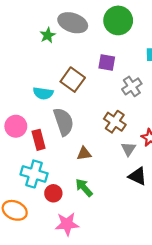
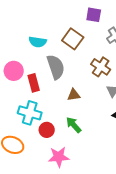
brown square: (73, 80) -> (73, 39), moved

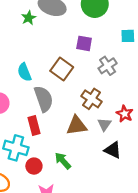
cyan semicircle: (38, 42) -> (24, 72), turned 60
red rectangle: (34, 83) -> (34, 126), moved
brown triangle: (74, 95) -> (77, 126), moved, size x1.5

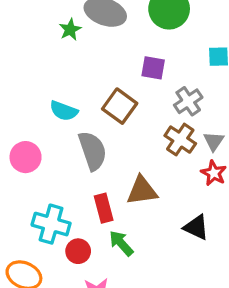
cyan semicircle: (24, 72) -> (64, 111), turned -48
brown cross: (92, 99) -> (180, 140), moved
gray triangle: (104, 124) -> (214, 141), moved
red rectangle: (34, 126) -> (104, 208), moved

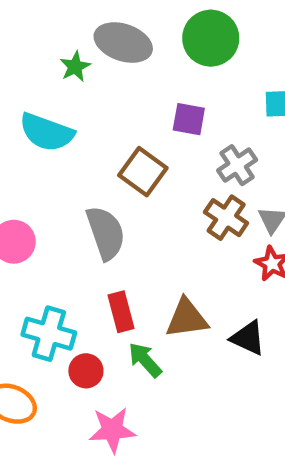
cyan semicircle: (64, 111) -> (47, 132), moved, size x1.4
brown triangle: (142, 191) -> (187, 318), moved

